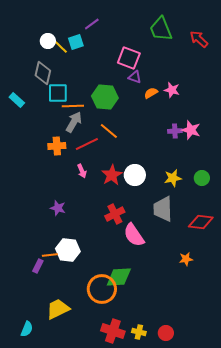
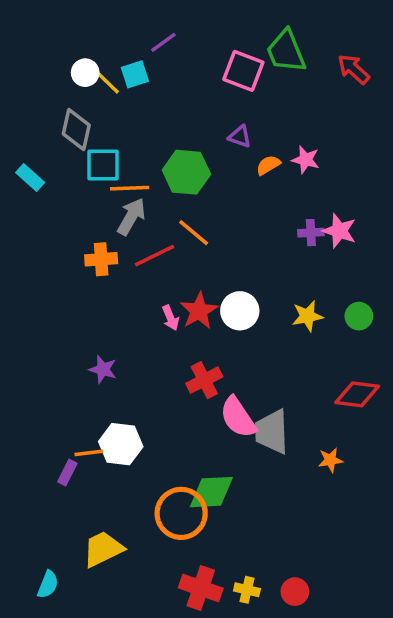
pink square: (129, 58) -> (243, 71), moved
pink arrow: (82, 171) -> (170, 318), moved
gray trapezoid: (163, 209) -> (272, 432), moved

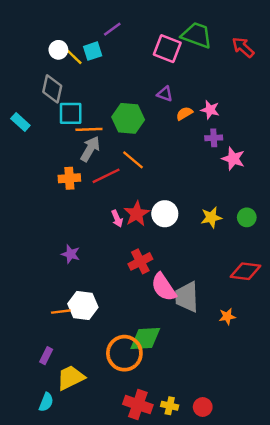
green trapezoid: (286, 51) -> (197, 35), turned 132
purple cross: (311, 233) -> (214, 138), moved
purple rectangle: (67, 473) -> (46, 356), moved
cyan semicircle: (48, 584) -> (46, 402), moved

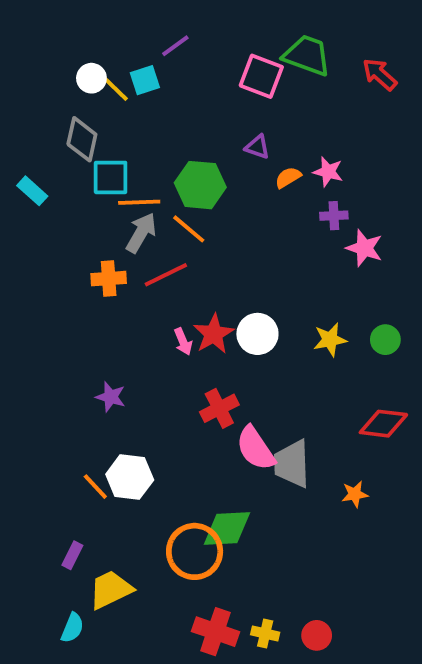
orange line: (133, 160) -> (189, 229), moved
orange line: (61, 312) -> (95, 487), turned 54

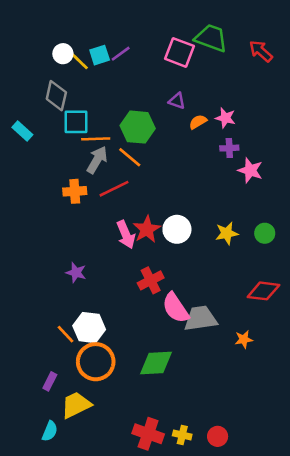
purple line: (175, 46) -> (121, 54), moved
pink arrow: (183, 342) -> (126, 235), size x1.5
gray trapezoid: (292, 464) -> (201, 318), turned 84
orange circle: (195, 551) -> (96, 362), moved

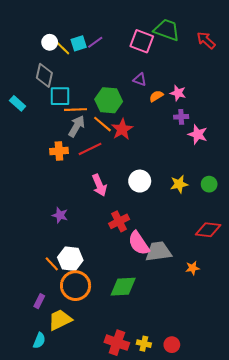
red star: (147, 229) -> (122, 129), moved

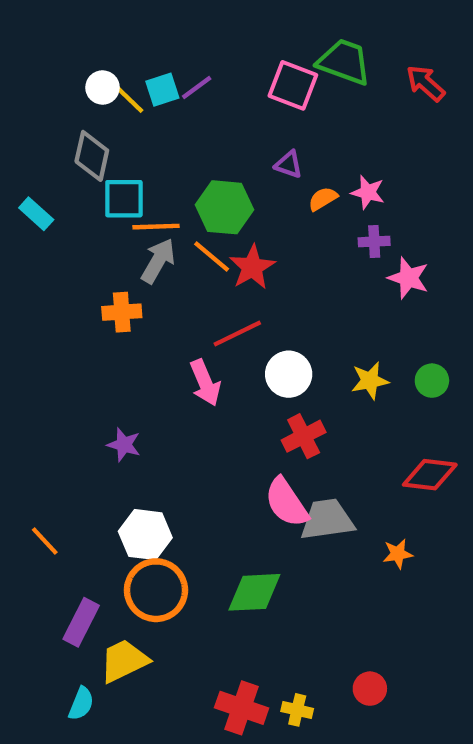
red line: (90, 149) -> (237, 333), moved
red cross: (119, 221) -> (304, 436), moved
orange line: (52, 264) -> (45, 541), moved
purple rectangle: (39, 301) -> (81, 622), size x1.5
red circle: (172, 345) -> (370, 689), moved

